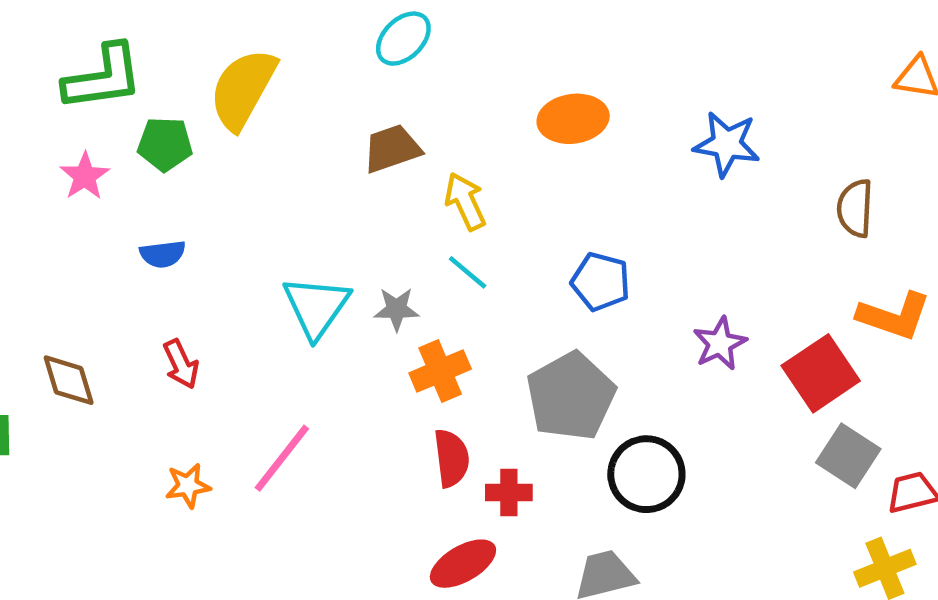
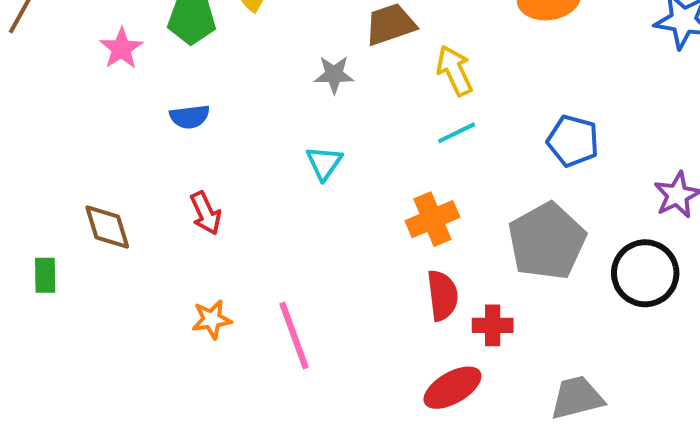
cyan line: (468, 272) -> (457, 133), turned -66
cyan triangle: (316, 307) -> (324, 163), size x0.6
gray star: (397, 309) -> (334, 75), moved
pink line: (282, 458) -> (294, 335), moved, turned -58
black circle: (646, 474) -> (645, 273), moved

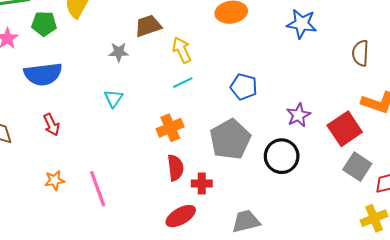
blue semicircle: (190, 117) -> (43, 74), size x1.8

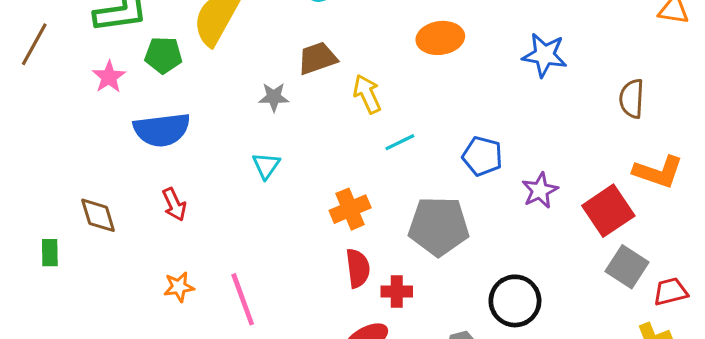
cyan line: (183, 83) -> (400, 142), moved
blue pentagon: (244, 87) -> (482, 156), moved
gray pentagon: (230, 139) -> (439, 226), turned 30
black circle: (282, 156) -> (515, 301), moved

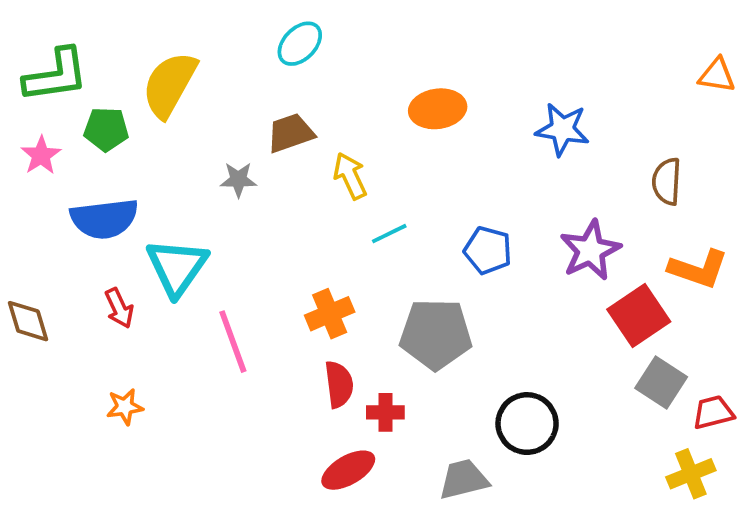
cyan triangle: (266, 166) -> (177, 267), moved, size x1.8
purple star: (540, 190) -> (590, 250), moved, size x1.4
pink line: (243, 299) -> (233, 342), moved

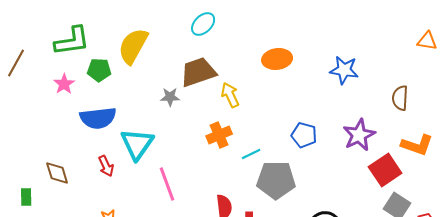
brown trapezoid: (291, 133) -> (198, 72), size x1.4
cyan line: (389, 234) -> (251, 154), moved
orange cross: (330, 314) -> (219, 135), moved

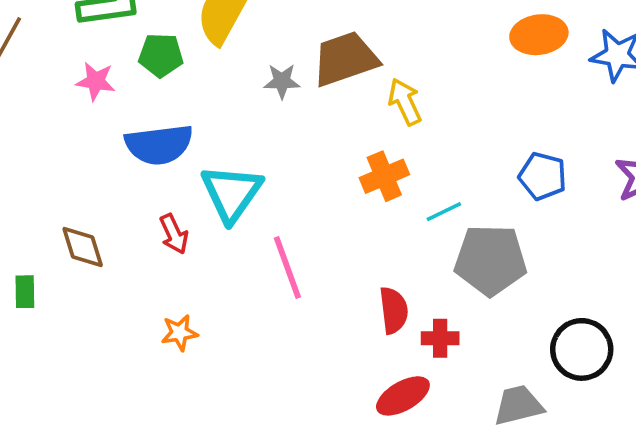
orange ellipse: (277, 59) -> (539, 35), moved
pink star: (64, 84) -> (96, 81), turned -30
gray star: (170, 97) -> (282, 81), moved

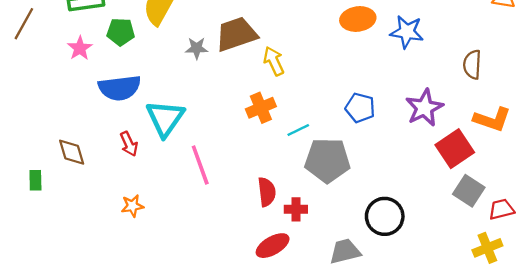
pink star: (96, 81) -> (80, 48), turned 30

